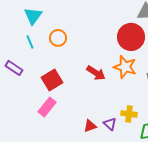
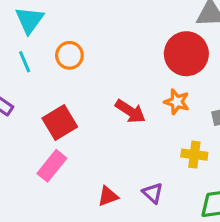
orange star: (125, 67) -> (177, 102), size x0.7
yellow cross: (129, 114) -> (194, 155), moved
red triangle: (90, 126) -> (108, 196), moved

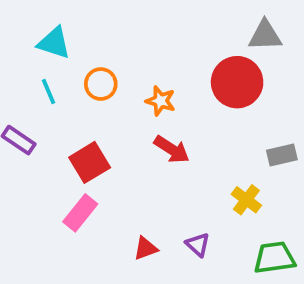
cyan triangle: (29, 20) -> (54, 43), turned -48
orange star: (177, 102) -> (161, 101), moved
yellow cross: (194, 155) -> (246, 200), turned 30

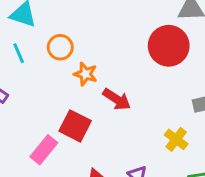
orange star: (161, 101) -> (85, 74), moved
red square: (90, 162) -> (75, 126), moved, turned -32

